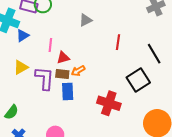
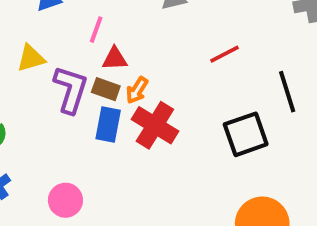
red line: (118, 42) -> (224, 54), turned 42
orange arrow: (78, 71) -> (137, 90), turned -40
red cross: (109, 103) -> (155, 125), moved

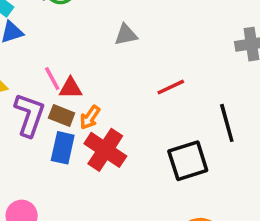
pink line: (96, 30) -> (52, 79), moved, turned -50

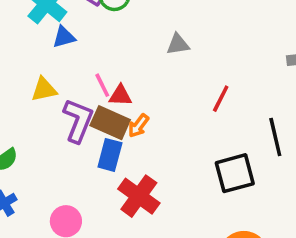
red line: (171, 87) -> (221, 99), turned -40
brown rectangle: (62, 116) -> (110, 123), size x1.5
red cross: (105, 150) -> (139, 196), moved

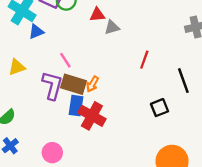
yellow triangle: (44, 89) -> (17, 67), moved
red triangle: (120, 96) -> (97, 15), moved
black square: (235, 173) -> (160, 108), size x0.7
red cross: (139, 196) -> (92, 116), moved

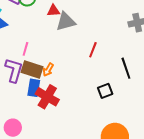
gray triangle: (112, 27) -> (66, 22), size x1.5
pink line: (65, 60) -> (25, 49), turned 48

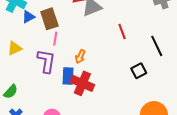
red line: (93, 50) -> (122, 32), turned -35
brown rectangle: (32, 70) -> (49, 19), moved, turned 60

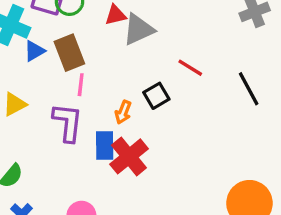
red line: (122, 32) -> (190, 68), turned -35
black square: (139, 71) -> (156, 96), moved
red cross: (82, 83) -> (129, 156), turned 30

